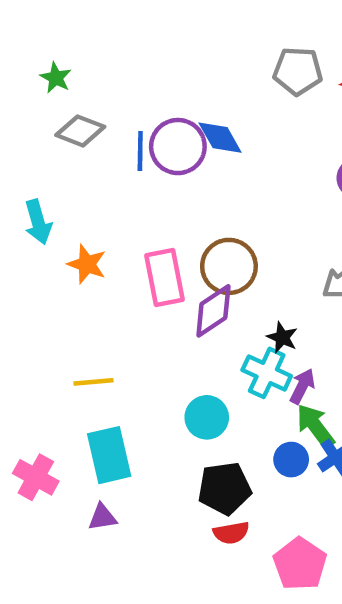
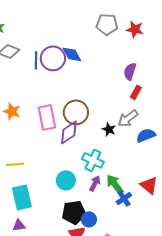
black star: (282, 337) -> (109, 129), moved
purple arrow: (302, 386) -> (95, 183), moved
blue circle: (291, 460) -> (89, 219), moved

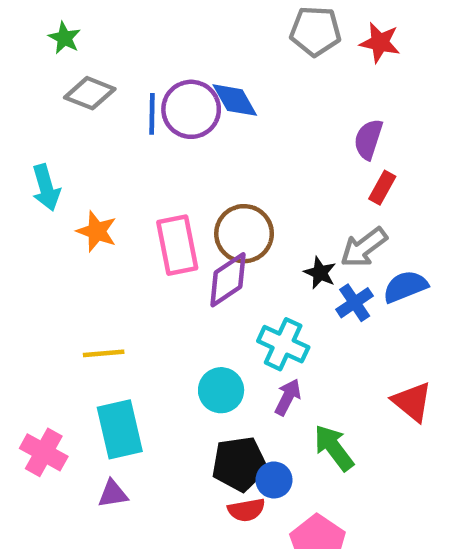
green arrow: (115, 184) -> (334, 448), moved
blue cross: (124, 198) -> (355, 303), moved

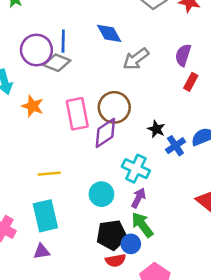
gray diamond: (90, 93) -> (57, 63), moved
purple circle: (191, 109) -> (36, 50), moved
gray arrow: (364, 247) -> (136, 59), moved
yellow line: (104, 353) -> (49, 174), moved
green arrow: (334, 448) -> (142, 225), moved

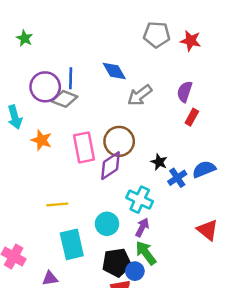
cyan rectangle: (45, 216) -> (72, 244), moved

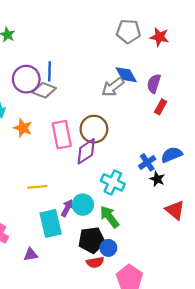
blue diamond: (114, 71) -> (126, 75), moved
black star: (159, 162) -> (157, 179), moved
purple arrow: (142, 227) -> (67, 208), moved
green arrow: (146, 253) -> (109, 217), moved

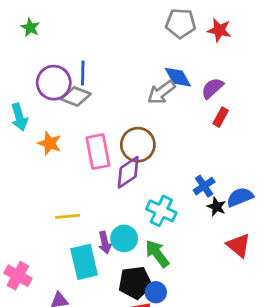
purple semicircle: (154, 84) -> (212, 88), turned 30
blue semicircle: (172, 155) -> (240, 197), moved
purple arrow: (67, 208) -> (105, 243), turned 140

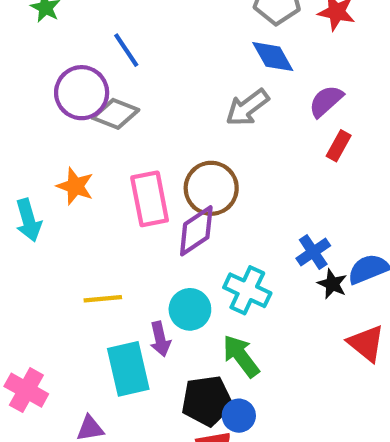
blue line: (83, 73) -> (126, 50), moved, turned -35
blue diamond: (178, 77) -> (273, 57), moved
cyan arrow: (19, 117) -> (28, 220), moved
cyan circle: (124, 238) -> (190, 309), moved

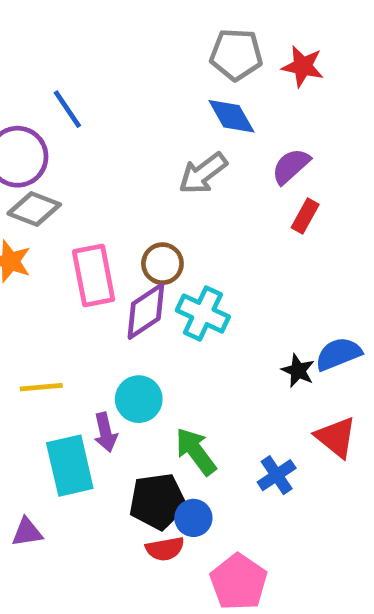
gray diamond: (116, 114) -> (34, 209), moved
brown circle: (211, 188) -> (162, 264), size x0.7
blue cross: (313, 252) -> (277, 475), moved
cyan cross: (247, 290) -> (203, 314), moved

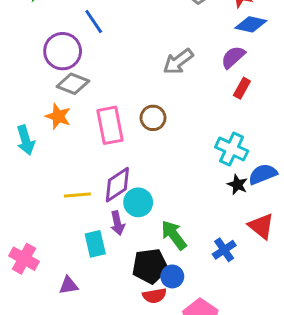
blue diamond: (231, 116) -> (251, 24), moved, turned -48
purple diamond: (146, 311) -> (117, 185), moved
cyan cross: (203, 314) -> (232, 149), moved
cyan rectangle: (70, 466) -> (95, 244), size x0.7

